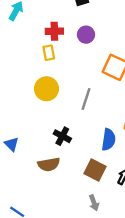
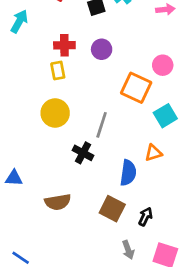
black cross: (62, 136) -> (83, 153), moved
blue triangle: (12, 144) -> (14, 178), turned -42
gray arrow: (94, 203) -> (128, 250), moved

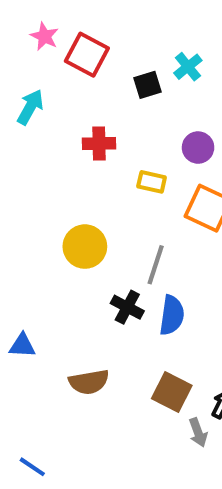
purple circle: (102, 49) -> (198, 148), moved
yellow rectangle: (58, 70) -> (152, 182), moved, turned -66
blue semicircle: (128, 173) -> (172, 315), moved
gray arrow: (128, 250) -> (198, 432), moved

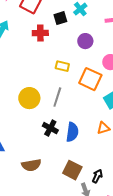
red cross: (99, 143) -> (40, 33), moved
purple circle: (198, 148) -> (85, 41), moved
gray line: (156, 265) -> (57, 97), moved

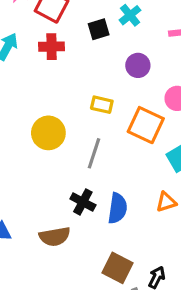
red cross: (40, 33) -> (52, 47), moved
yellow circle: (29, 98) -> (48, 133), moved
brown semicircle: (31, 165) -> (55, 237), moved

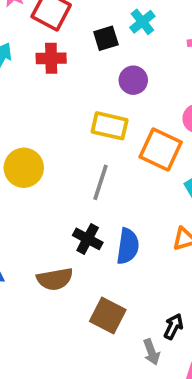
purple circle: (138, 65) -> (133, 80), moved
yellow rectangle: (102, 105) -> (110, 126), size x1.4
yellow circle: (48, 133) -> (24, 168), moved
brown square: (117, 268) -> (108, 316), moved

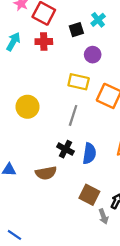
brown square: (108, 316) -> (89, 195), moved

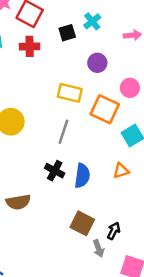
purple circle: (93, 55) -> (97, 63), moved
brown semicircle: (46, 173) -> (18, 202), moved

